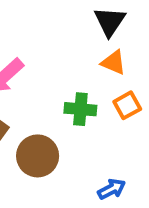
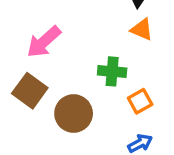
orange square: (127, 105) -> (140, 101), moved

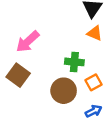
brown circle: (74, 113) -> (64, 91), moved

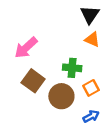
brown square: (18, 75) -> (33, 81), moved

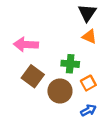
pink arrow: (26, 48) -> (26, 44), turned 45

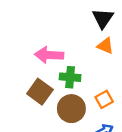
pink arrow: (26, 44) -> (49, 55), moved
green cross: (70, 64) -> (70, 77), moved

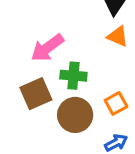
pink arrow: (49, 55) -> (47, 48), turned -40
brown square: (40, 92) -> (36, 94), turned 30

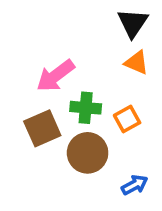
orange square: (116, 103) -> (127, 119), moved

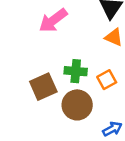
pink arrow: (56, 76) -> (53, 20), moved

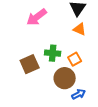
brown circle: (77, 105) -> (65, 78), moved

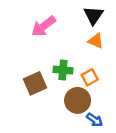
blue arrow: (79, 94) -> (95, 120), turned 64

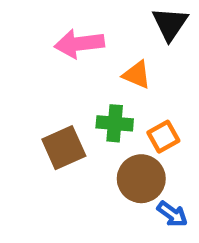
pink arrow: (44, 26) -> (79, 44), turned 30
orange triangle: (96, 41) -> (137, 75), moved

